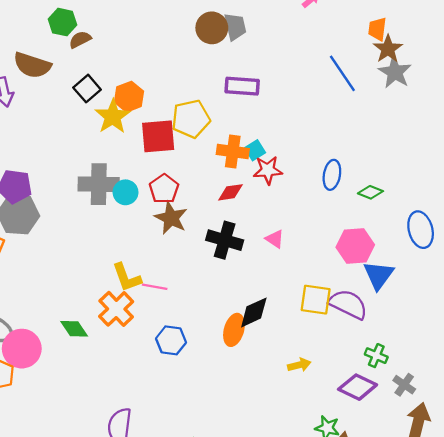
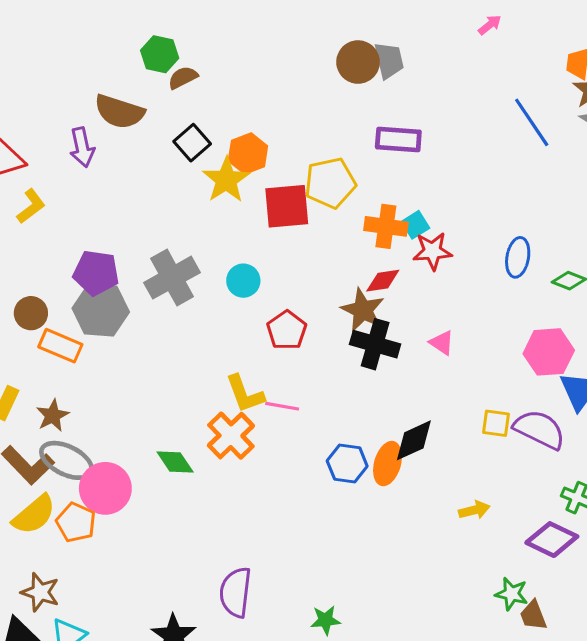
gray cross: (99, 184) -> (172, 278), moved, turned -30
red pentagon: (164, 189) -> (287, 330), moved
brown star: (171, 218) -> (363, 310), moved
yellow square: (316, 300) -> (496, 423), size x0.7
blue hexagon: (171, 340) -> (347, 464), moved

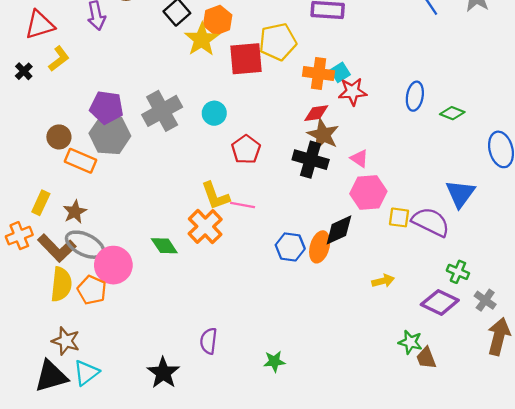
brown star: (363, 310) -> (323, 135), moved
pink hexagon: (549, 352) -> (368, 193), moved
yellow semicircle: (34, 515) -> (61, 284), turned -44
purple semicircle: (236, 592) -> (209, 341), size x0.7

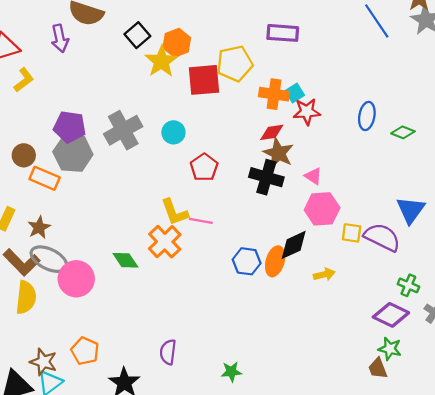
yellow arrow: (383, 281) -> (324, 274), moved
orange pentagon: (92, 290) -> (85, 351), moved
brown star: (66, 341) -> (43, 362), moved
green star: (410, 342) -> (390, 349), moved

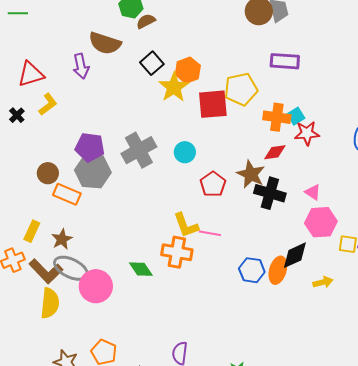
brown star: (278, 153) -> (251, 174), moved
orange cross: (165, 242) -> (177, 252), turned -36

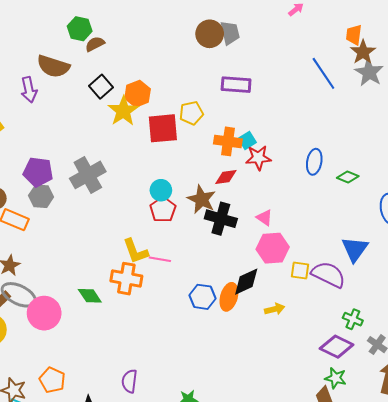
yellow pentagon: (241, 89) -> (191, 113), size x0.7
cyan circle: (185, 152) -> (161, 190), moved
gray hexagon: (93, 171) -> (41, 196), size x0.7

